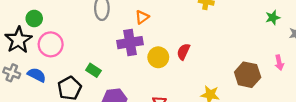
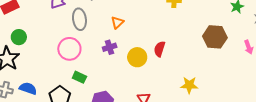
purple cross: (130, 43) -> (110, 47), size x0.6
pink circle: (51, 44) -> (69, 49), moved
brown hexagon: (248, 75) -> (215, 37), moved

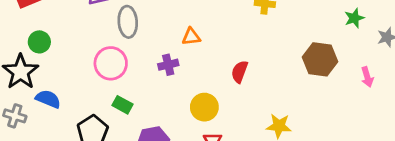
orange triangle: (117, 23) -> (191, 37), moved, turned 32
yellow circle: (137, 57) -> (204, 107), moved
blue semicircle: (28, 88) -> (48, 99), moved

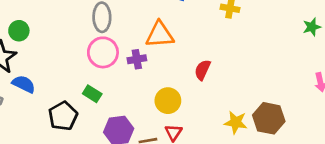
orange triangle: (191, 37) -> (160, 35), size x1.6
brown hexagon: (320, 59) -> (269, 118), moved
pink circle: (111, 63) -> (103, 52), moved

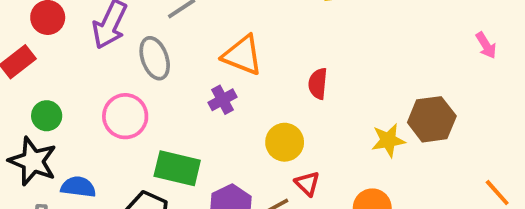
orange triangle: (160, 35) -> (242, 55), turned 44
pink circle: (103, 52) -> (125, 116), moved
green rectangle: (92, 94) -> (177, 168), size x1.6

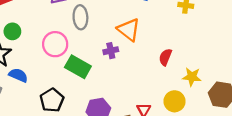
yellow star: (388, 140) -> (192, 77), moved
yellow circle: (285, 142) -> (174, 101), moved
green rectangle: (177, 168) -> (78, 67), moved

